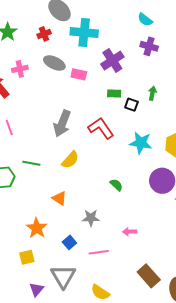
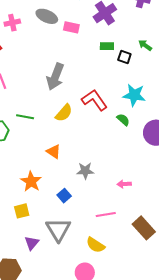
green arrow: (152, 93) -> (145, 45), turned -64
red L-shape: (101, 128) -> (95, 100), moved
green semicircle: (116, 185) -> (123, 120), moved
pink line: (99, 252) -> (106, 215), moved

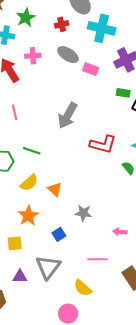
red L-shape: (95, 100) -> (103, 144), turned 132
yellow semicircle: (64, 113) -> (29, 183), moved
purple triangle: (32, 243) -> (20, 277), turned 42

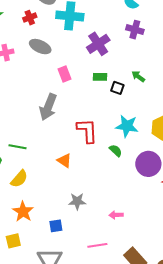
pink rectangle: (91, 69) -> (64, 74), moved, turned 56
red L-shape: (103, 144) -> (87, 131), turned -100
orange triangle: (55, 189) -> (64, 160), moved
blue square: (59, 234) -> (56, 226), turned 32

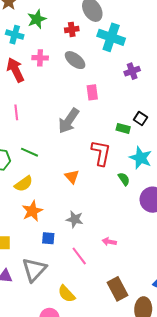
purple cross: (98, 44) -> (132, 71), size x0.7
green rectangle: (100, 77) -> (123, 128), moved
orange star: (23, 212) -> (32, 211), moved
pink line: (97, 245) -> (79, 256), moved, turned 48

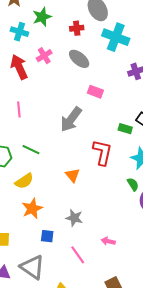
pink cross: (40, 58) -> (44, 56), turned -35
pink rectangle: (92, 92) -> (95, 92), turned -63
green semicircle: (124, 179) -> (133, 184), moved
gray triangle: (34, 270) -> (32, 267), turned -40

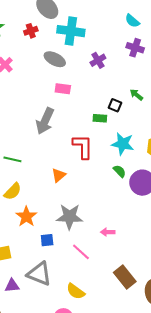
gray ellipse: (79, 59) -> (55, 59), moved
orange triangle: (73, 175) -> (59, 175), turned 42
gray star: (74, 218) -> (69, 217), size x1.5

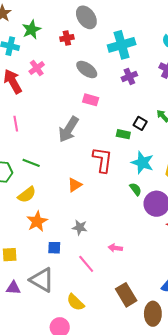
cyan cross: (71, 31) -> (122, 45), moved, turned -32
gray star: (69, 217) -> (80, 227), size x0.6

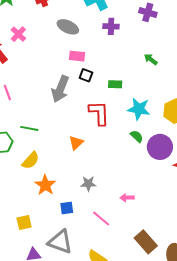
purple cross: (129, 76) -> (111, 26), turned 35
black square: (140, 123) -> (86, 75), moved

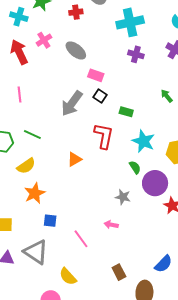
gray ellipse: (68, 27) -> (76, 50), moved
gray star: (88, 184) -> (123, 197), moved
brown rectangle: (146, 242) -> (119, 272), size x0.7

